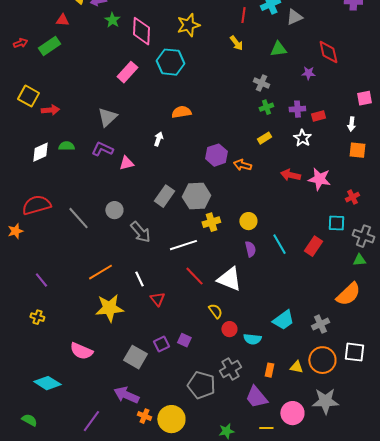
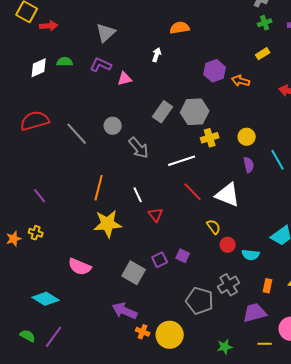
orange star: (15, 231) -> (14, 239), moved
orange line: (100, 272) -> (99, 188), turned -45
purple trapezoid: (256, 397) -> (255, 313), turned 115
purple line: (91, 421) -> (54, 337), moved

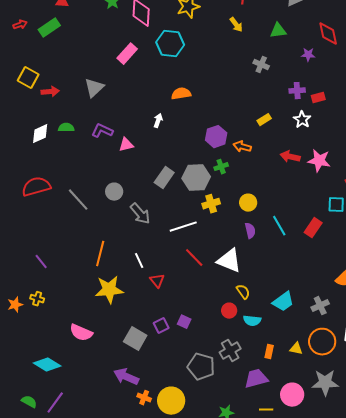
green cross: (265, 23) -> (221, 167), moved
gray triangle: (106, 33) -> (94, 88), moved
yellow semicircle: (214, 227) -> (243, 292), moved

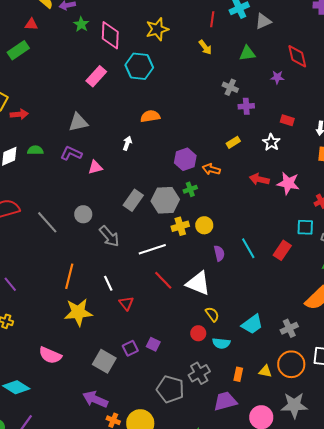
gray triangle: (94, 88) -> (78, 122), moved, turned 30
purple cross: (297, 91) -> (246, 106), moved
red rectangle: (318, 98) -> (287, 120), turned 32
yellow circle: (248, 203) -> (204, 225), moved

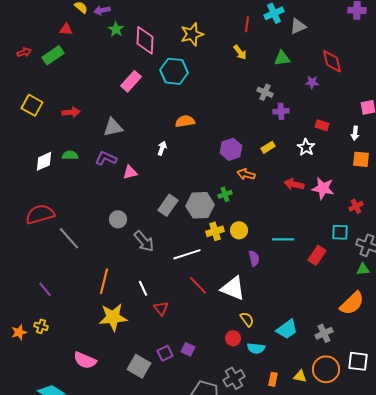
red arrow: (19, 114) -> (71, 112), moved
purple hexagon: (185, 159) -> (231, 149), moved
gray line: (47, 222) -> (69, 238), moved
cyan line: (248, 248) -> (283, 239), moved, turned -60

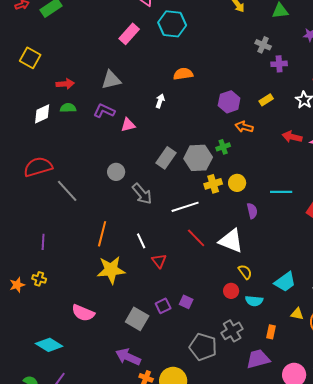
red arrow: (71, 112) -> (65, 84), moved
purple line: (45, 289) -> (43, 242), turned 42
yellow triangle: (300, 376) -> (297, 314), moved

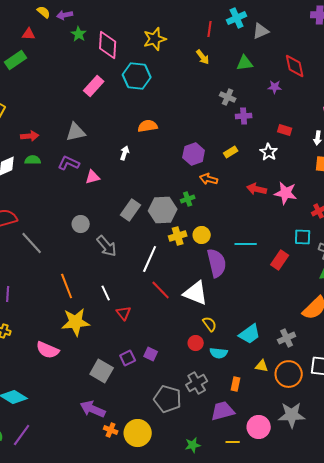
white line: (185, 207) -> (150, 259), turned -48
purple semicircle: (252, 211) -> (217, 263), size x1.8
orange line: (102, 234) -> (67, 286), turned -35
pink semicircle: (83, 313) -> (48, 350), moved

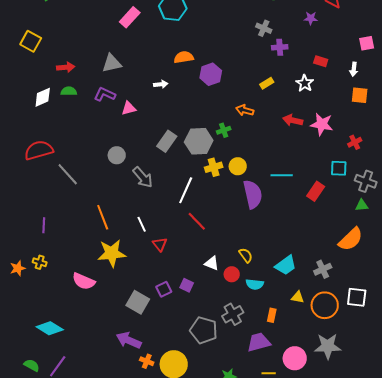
white arrow: (125, 153) -> (161, 84), turned 64
purple hexagon: (194, 154) -> (211, 74), moved
white triangle: (196, 293) -> (212, 263), moved, size x0.6

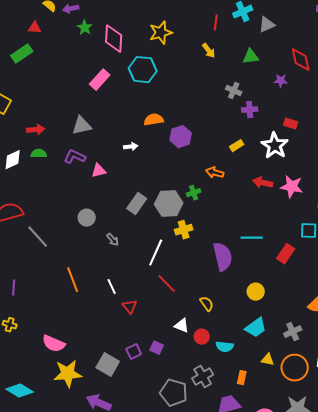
white star: (305, 83) -> (275, 146), size x1.5
yellow circle: (238, 166) -> (256, 292), moved
gray arrow: (143, 177) -> (113, 240), size x0.6
yellow star: (112, 253) -> (68, 374), moved
yellow semicircle: (246, 255) -> (207, 304), moved

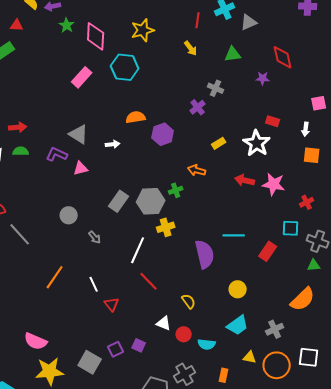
purple cross: (250, 110) -> (198, 107), moved, turned -35
gray triangle: (82, 126) -> (79, 134), moved, turned 45
orange line: (73, 280) -> (55, 277), turned 55

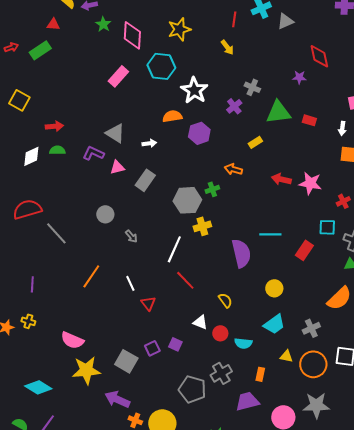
green triangle: (233, 54) -> (278, 112), moved, size x1.5
white star: (257, 143) -> (194, 90), moved
gray rectangle: (119, 201) -> (145, 180), moved

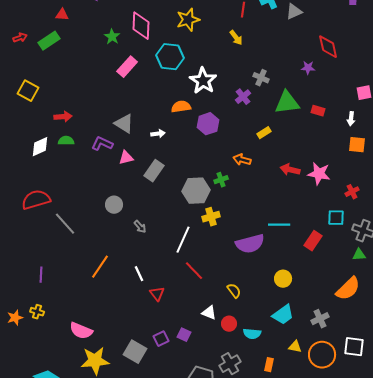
green star: (103, 24) -> (112, 37), moved
purple semicircle: (241, 253) -> (250, 244), turned 88

